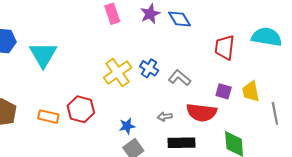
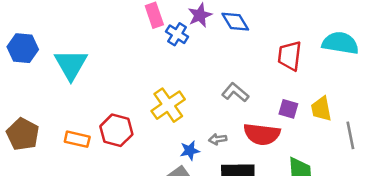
blue cross: (149, 68) -> (177, 34), moved
yellow cross: (118, 73) -> (168, 105), moved
blue star: (127, 126) -> (190, 151), moved

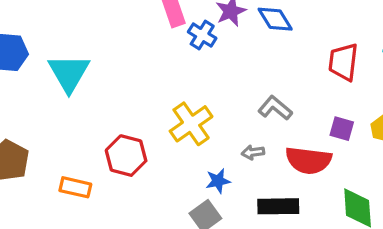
orange rectangle: (77, 139) -> (75, 187), moved
gray arrow: (218, 139) -> (253, 152), moved

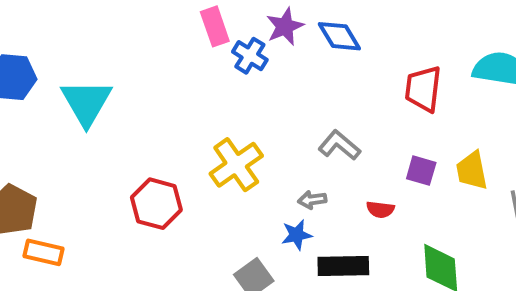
red semicircle: (308, 160) -> (380, 210), size x0.5
blue star: (218, 181) -> (297, 235), moved
orange rectangle: (75, 187) -> (43, 252), moved

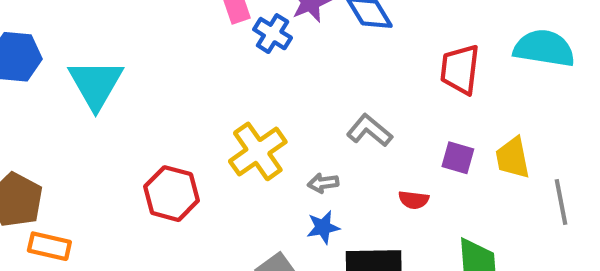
gray arrow: (312, 200) -> (323, 183), moved

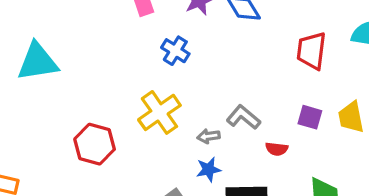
blue cross: (273, 34) -> (175, 51), moved
cyan triangle: (96, 84) -> (38, 62), turned 51
gray L-shape: (369, 130) -> (243, 117), moved

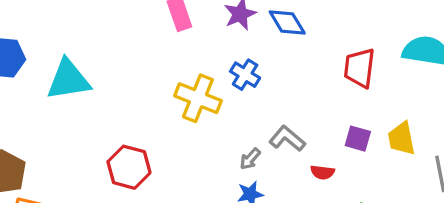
blue cross: (175, 51) -> (245, 75), moved
yellow cross: (159, 112) -> (198, 98), moved, turned -33
gray arrow: (209, 136) -> (250, 159), turned -40

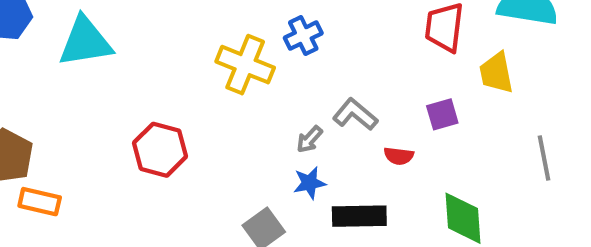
blue cross: (245, 75) -> (303, 36), turned 32
purple square: (358, 139) -> (442, 114), turned -32
yellow trapezoid: (402, 139) -> (496, 73), moved

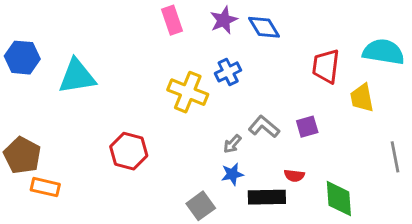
purple square: (442, 114) -> (307, 127), moved
red semicircle: (399, 156) -> (294, 176), moved

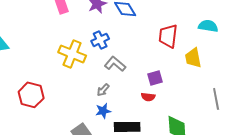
cyan semicircle: (383, 52) -> (208, 26), size x0.7
gray L-shape: (264, 127) -> (115, 64), moved
red semicircle: (294, 176) -> (148, 97), moved

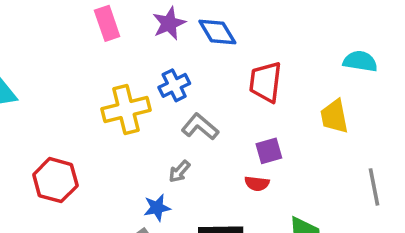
red trapezoid: (168, 36) -> (265, 82), moved
yellow cross: (72, 54) -> (126, 109), turned -36
blue star: (103, 111) -> (157, 208), moved

